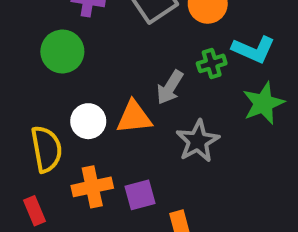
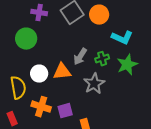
green cross: (212, 63) -> (102, 59), moved
orange cross: (92, 187) -> (41, 107), turned 30

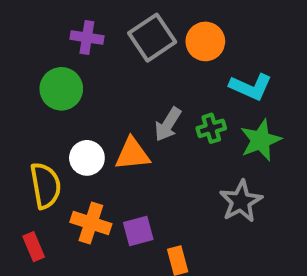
gray star: (94, 84) -> (241, 201), moved

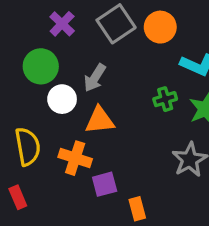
purple cross: (87, 38) -> (62, 24), turned 35
gray arrow: (168, 124) -> (95, 78), moved
white circle: (87, 158) -> (62, 99), moved
orange cross: (91, 223) -> (75, 158), moved

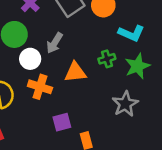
orange triangle: (100, 120) -> (75, 72), moved
orange cross: (75, 158) -> (40, 87), moved

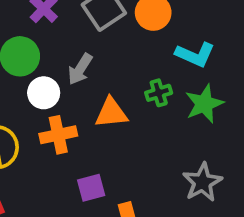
orange cross: (40, 87) -> (58, 135), turned -30
gray star: (125, 104) -> (202, 182), moved

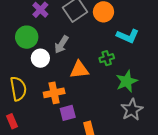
green star: (204, 104) -> (127, 81), moved
orange cross: (58, 135) -> (54, 93), moved

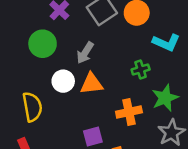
white circle: (40, 58) -> (63, 81), moved
orange triangle: (79, 70) -> (92, 84), moved
orange cross: (54, 93) -> (129, 112), moved

